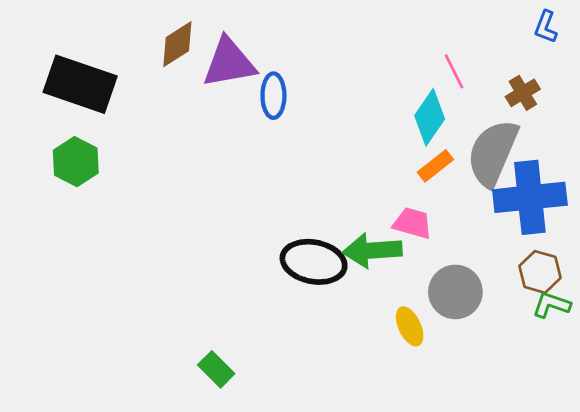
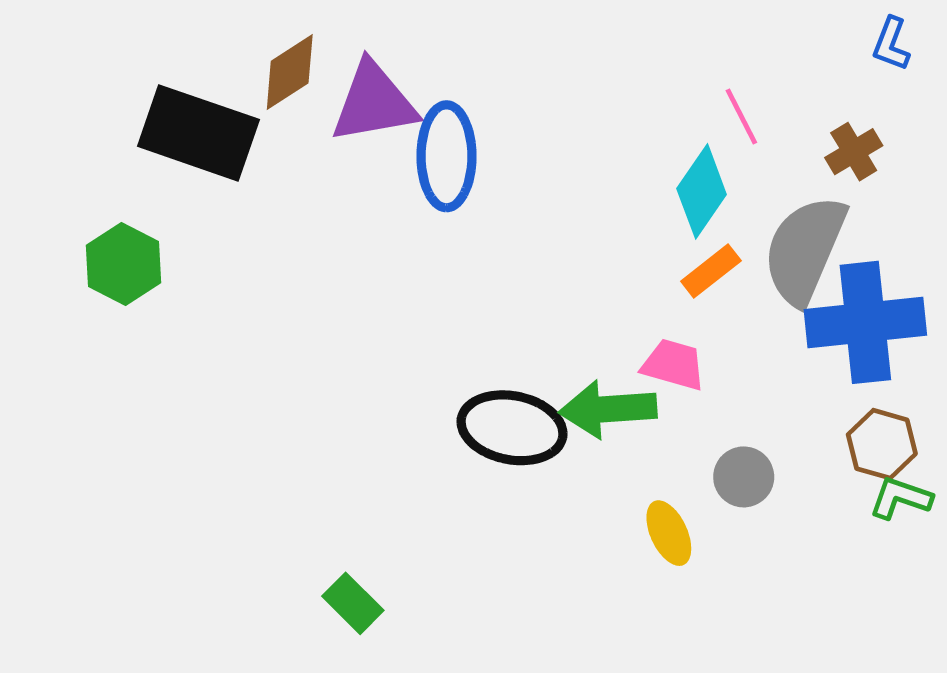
black rectangle: (80, 84) -> (198, 133), moved
blue ellipse: (273, 96) -> (446, 156), size x1.4
gray circle: (455, 292) -> (744, 477), size x0.7

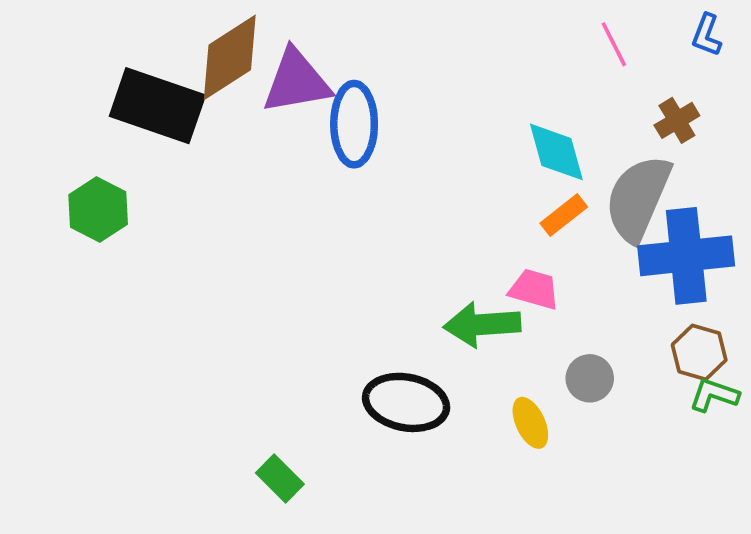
brown diamond: (290, 72) -> (230, 57), size x1.4
pink line: (741, 117) -> (614, 44), moved
cyan diamond: (702, 191) -> (556, 152), turned -50
black ellipse: (512, 428) -> (406, 402), moved

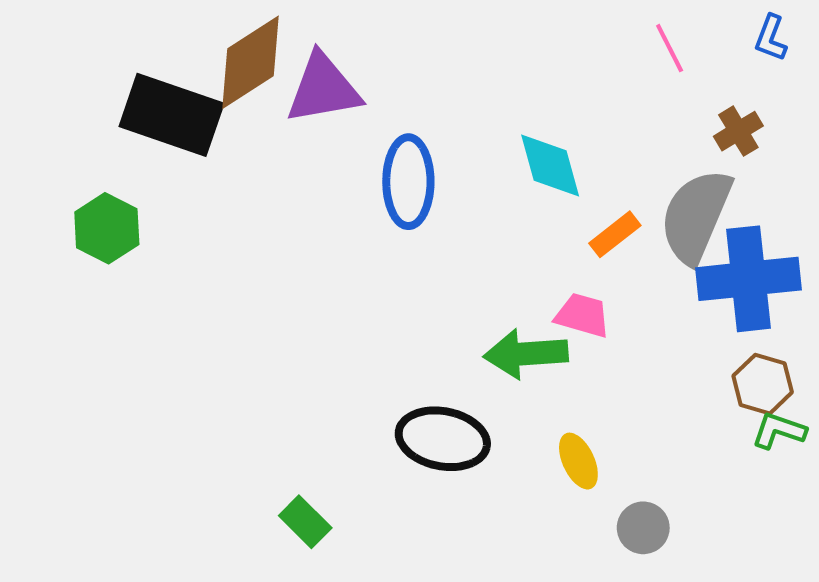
blue ellipse: (354, 124) -> (408, 182), moved
cyan diamond: (556, 152) -> (550, 165), moved
gray circle: (590, 378) -> (643, 528), moved

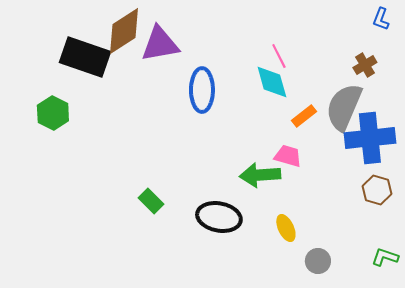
pink line: (670, 48) -> (279, 56), moved
green L-shape: (779, 431) -> (385, 257), moved
green rectangle: (305, 522) -> (151, 201), moved

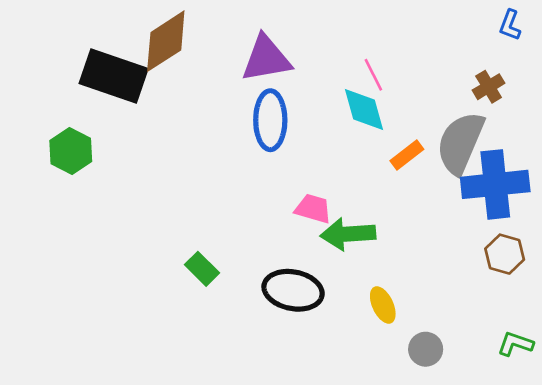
purple triangle: (160, 44) -> (266, 59), moved
pink trapezoid: (288, 156) -> (313, 209), moved

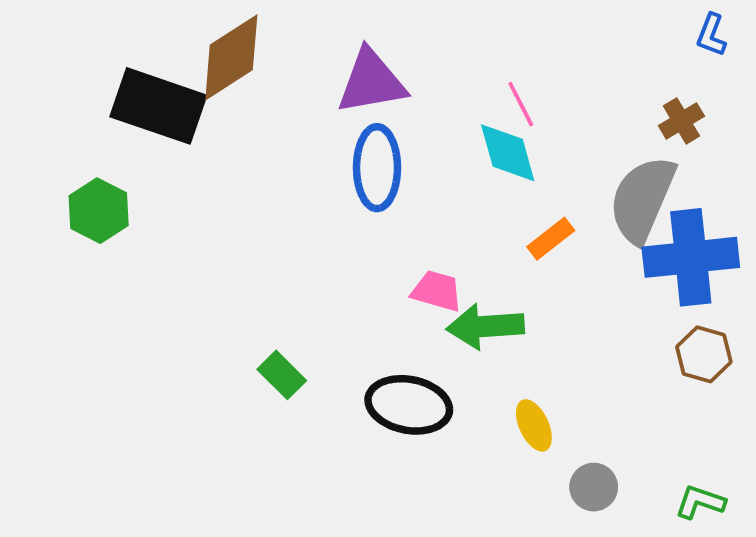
orange rectangle: (407, 155) -> (551, 239), moved
green L-shape: (515, 344) -> (700, 502), moved

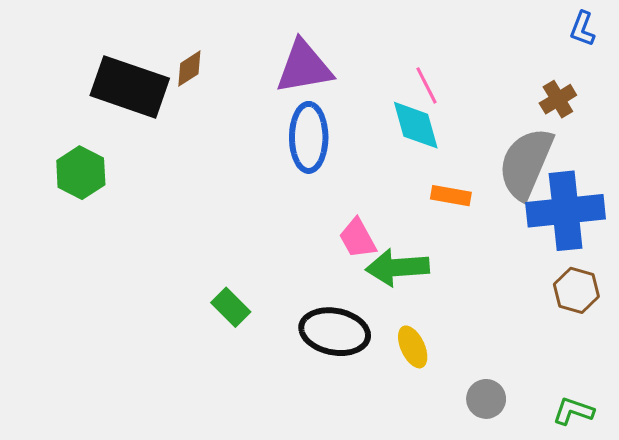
brown diamond: (231, 57) -> (189, 69), moved, size x0.5
orange rectangle: (551, 239) -> (451, 196), turned 48
pink trapezoid: (437, 291) -> (358, 238), turned -135
yellow ellipse: (534, 425) -> (413, 347), moved

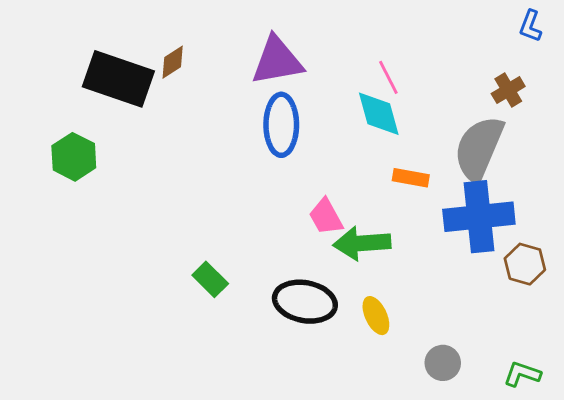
blue cross: (566, 211) -> (479, 217), moved

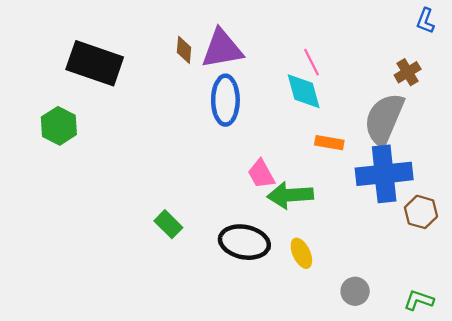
brown diamond: (173, 62) -> (184, 50), moved, turned -52

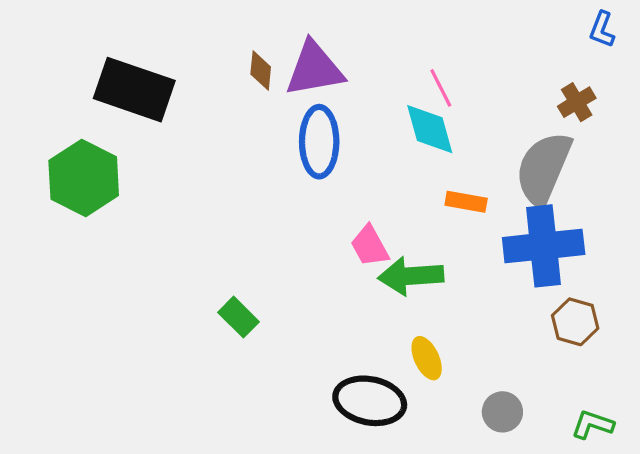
green hexagon: (59, 126) -> (84, 178), size x1.4
brown hexagon: (421, 212) -> (575, 322), moved
black ellipse: (244, 242) -> (370, 401), moved

